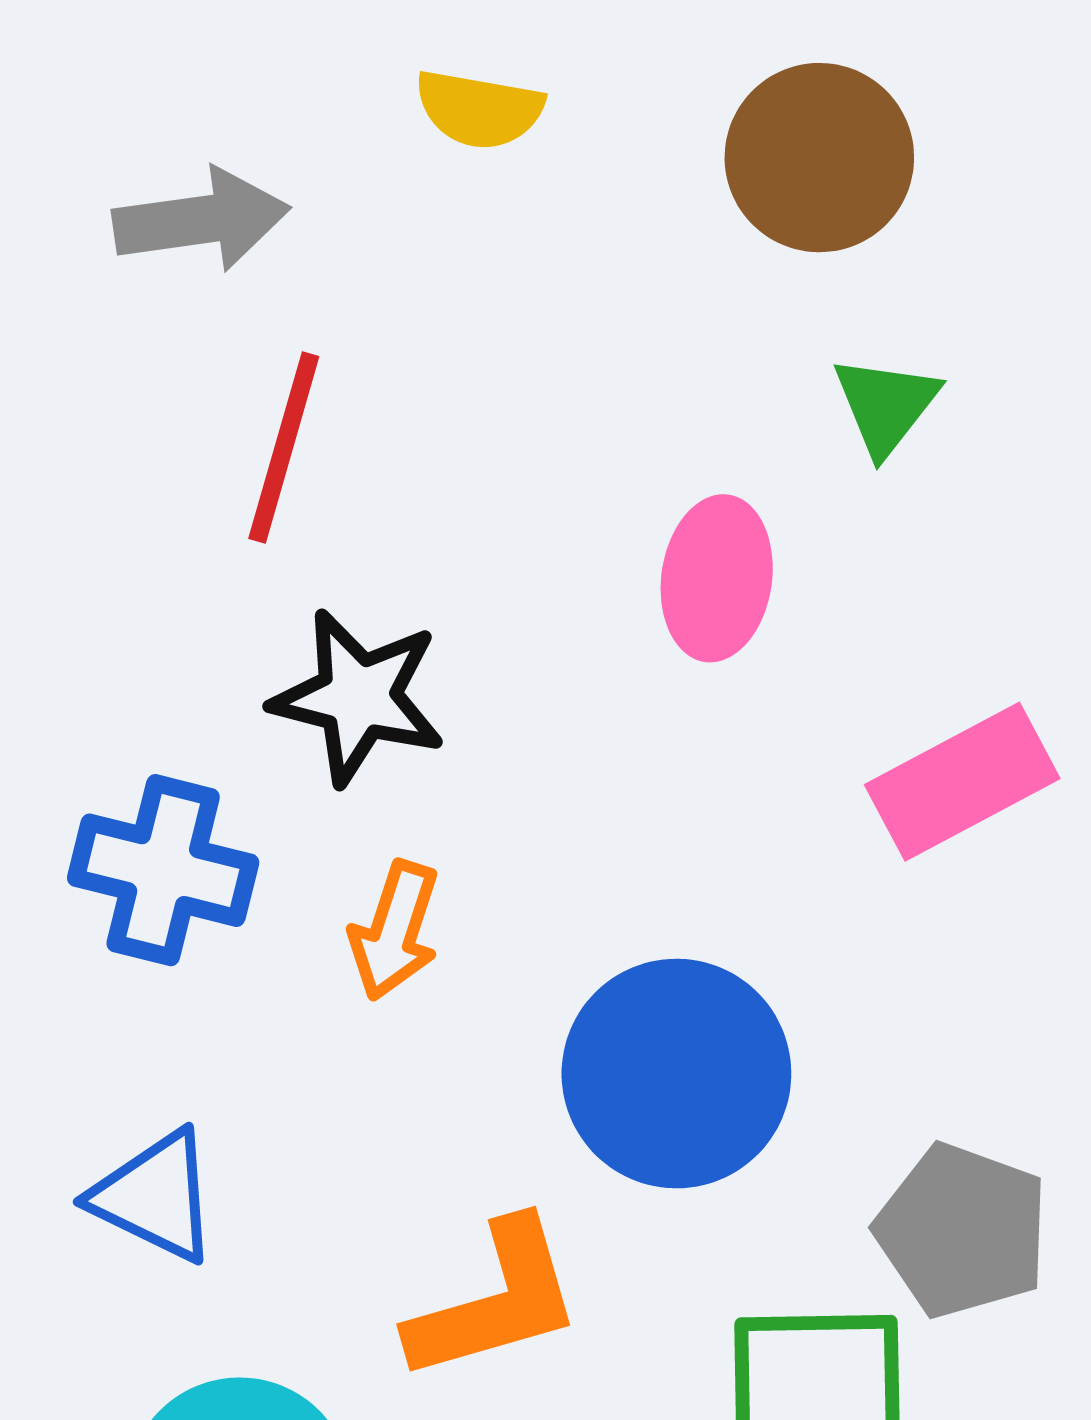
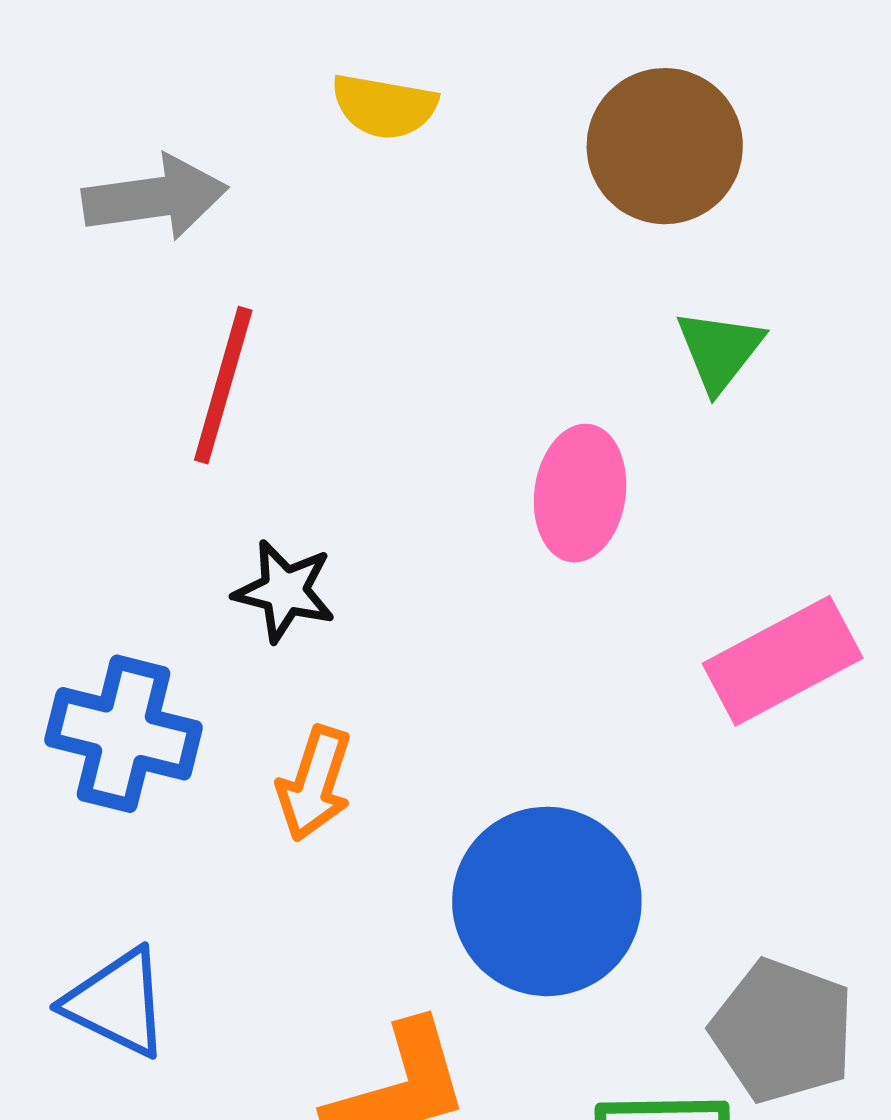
black star: (358, 697) -> (285, 591), size x0.7

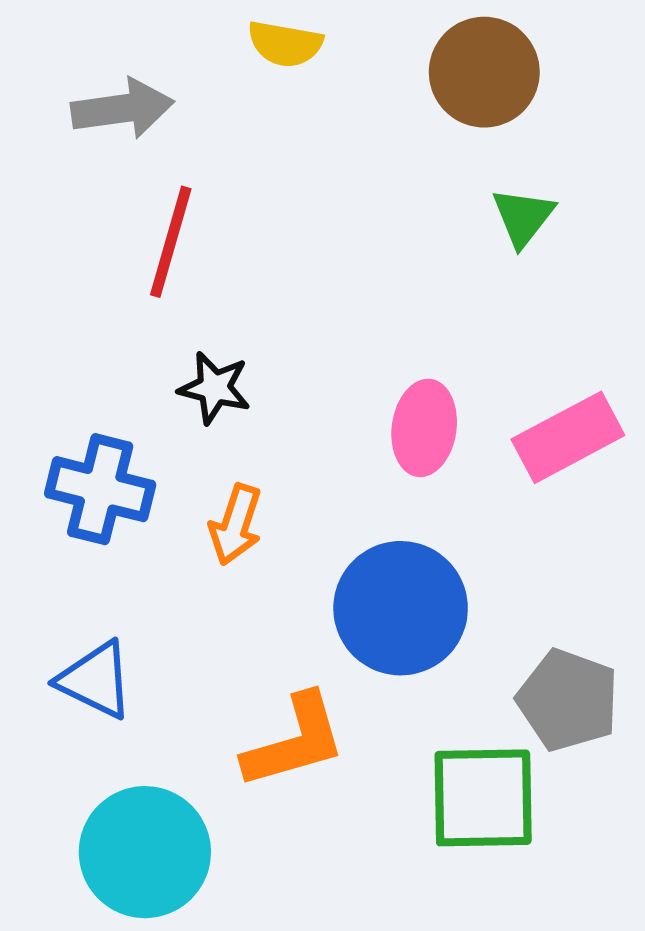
pink ellipse: (580, 493) -> (424, 428), moved

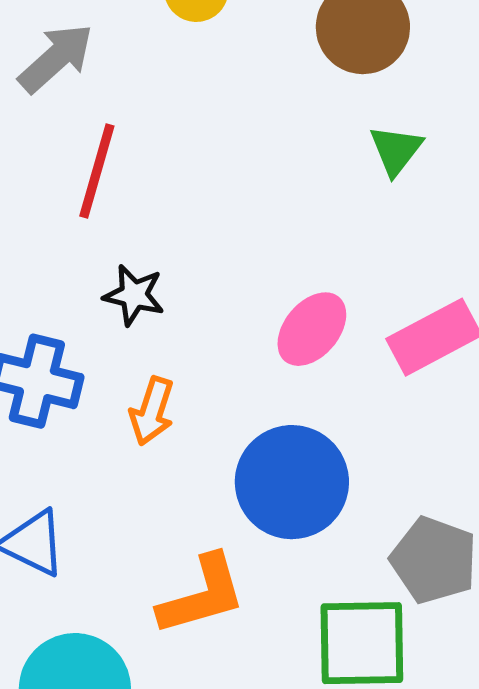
gray arrow: (123, 109) -> (56, 58), turned -34
pink ellipse: (424, 428) -> (312, 329), turned 32

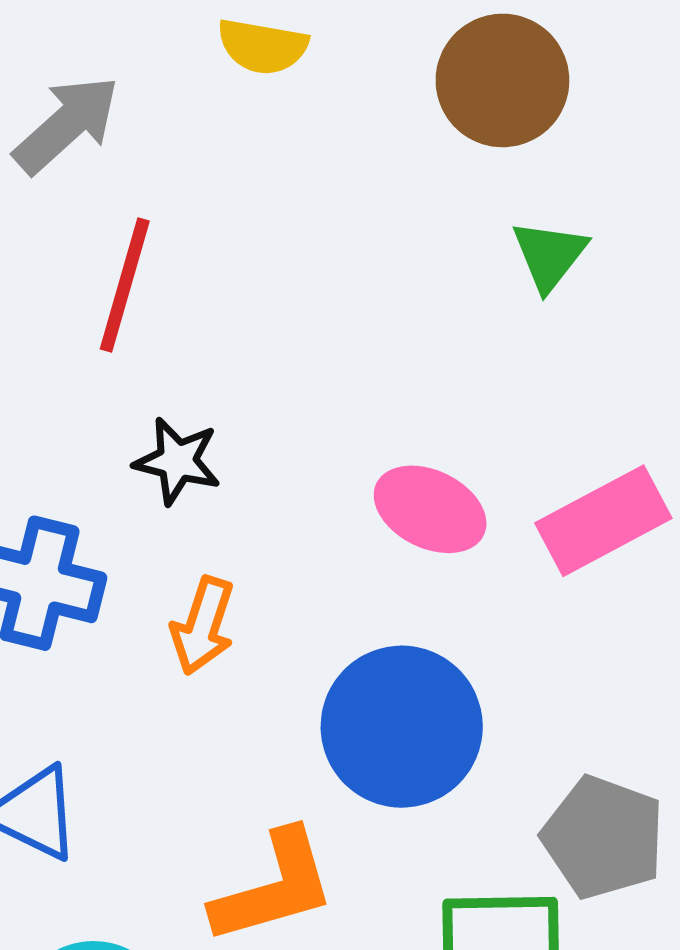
pink ellipse: (312, 329) -> (430, 509), turned 76

